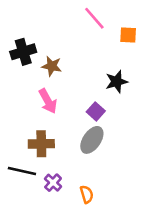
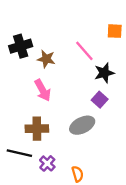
pink line: (94, 18) -> (84, 51), moved
purple square: (96, 111) -> (100, 100), moved
gray ellipse: (92, 140) -> (82, 125), turned 30

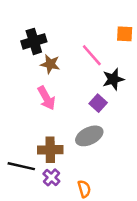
black cross: (21, 46) -> (34, 41), moved
purple square: (100, 100) -> (98, 103), moved
brown cross: (37, 129) -> (50, 150), moved

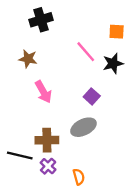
black cross: (34, 41) -> (41, 20), moved
brown star: (50, 64) -> (28, 59), moved
black star: (113, 79) -> (113, 63), moved

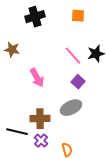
orange square: (117, 32) -> (78, 16), moved
pink line: (86, 52) -> (73, 56), moved
brown star: (28, 59) -> (12, 50), moved

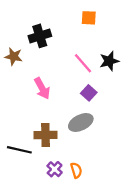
black cross: (35, 17) -> (40, 36), moved
purple cross: (41, 141) -> (55, 169), moved

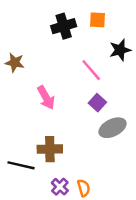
black cross: (40, 36) -> (64, 26), moved
black star: (109, 61) -> (120, 50), moved
gray ellipse: (81, 122) -> (113, 128), moved

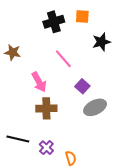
pink line: (91, 70) -> (63, 59), moved
brown cross: (50, 149) -> (46, 108), moved
purple cross: (60, 187) -> (46, 148), moved

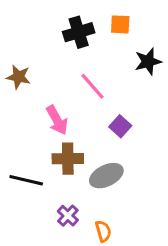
gray ellipse: (95, 107) -> (106, 176), moved
black line: (18, 139) -> (26, 180), moved

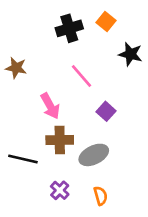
orange square: (120, 24) -> (106, 22), turned 36
black star: (148, 61) -> (130, 54), turned 30
orange semicircle: (103, 231) -> (101, 196), moved

